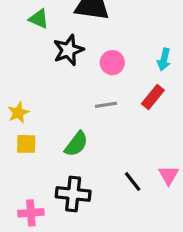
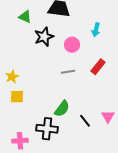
cyan arrow: (164, 59) -> (96, 30), moved
green semicircle: (76, 144) -> (62, 109), moved

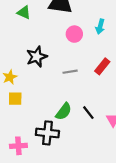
black star: (44, 37) -> (37, 57), moved
pink circle: (72, 45) -> (74, 34), moved
black line: (85, 121) -> (88, 113), moved

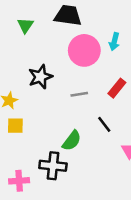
green triangle: (24, 13) -> (25, 25), turned 40
pink circle: (74, 34) -> (84, 50), size x1.6
black line: (88, 113) -> (104, 124), moved

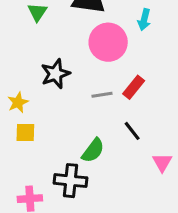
cyan arrow: (114, 42) -> (144, 20), moved
red rectangle: (117, 88) -> (134, 87), moved

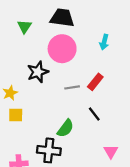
cyan arrow: (144, 20) -> (104, 42), moved
pink circle: (108, 42) -> (62, 49), moved
pink triangle: (162, 163) -> (111, 152), moved

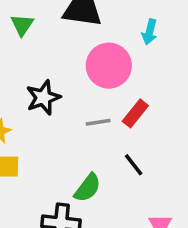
cyan arrow: (104, 42) -> (150, 32), moved
pink circle: (62, 49) -> (109, 66), moved

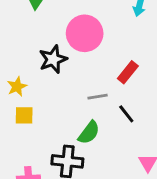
pink circle: (109, 66) -> (85, 33), moved
gray line: (98, 122) -> (98, 97), moved

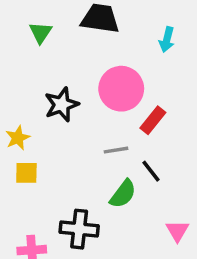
pink circle: (85, 33) -> (121, 89), moved
green semicircle: (89, 133) -> (123, 194), moved

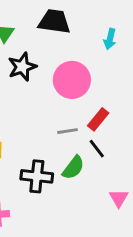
black star: (62, 104) -> (22, 67), moved
red rectangle: (153, 120) -> (98, 119), moved
black cross: (79, 229) -> (37, 176), moved

